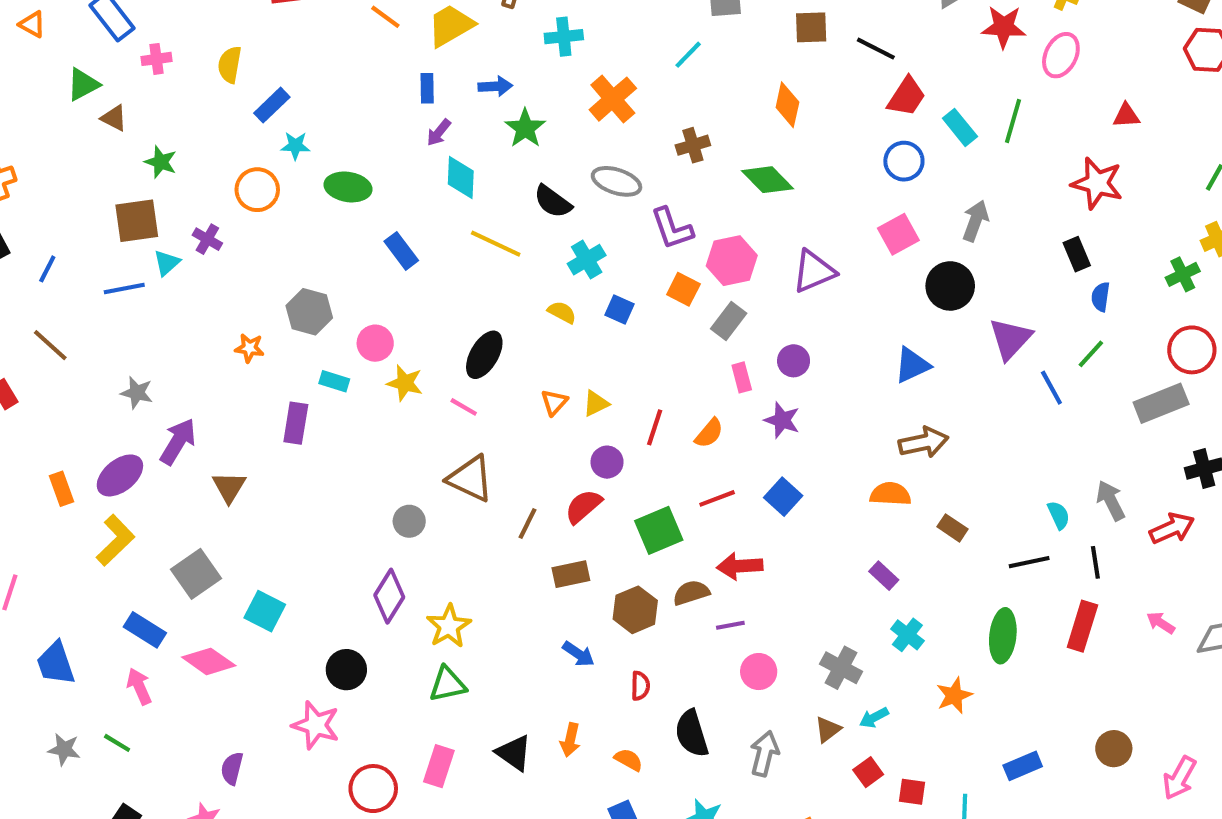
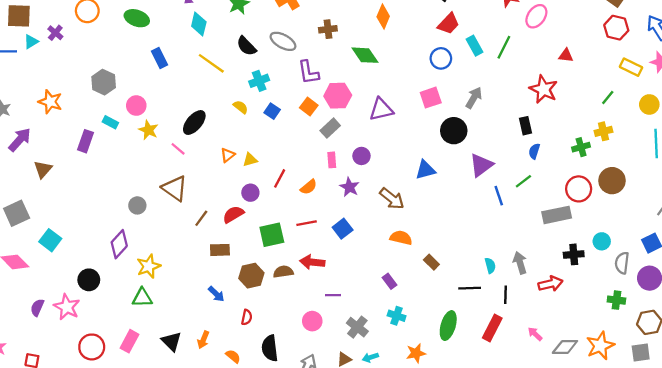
orange star: (249, 348) -> (50, 102), moved, size x1.5
brown arrow: (924, 442) -> (392, 199), moved, turned 40
purple line: (730, 625) -> (333, 295), moved
cyan cross: (907, 635) -> (397, 316), turned -30
purple semicircle: (232, 768) -> (37, 308), moved

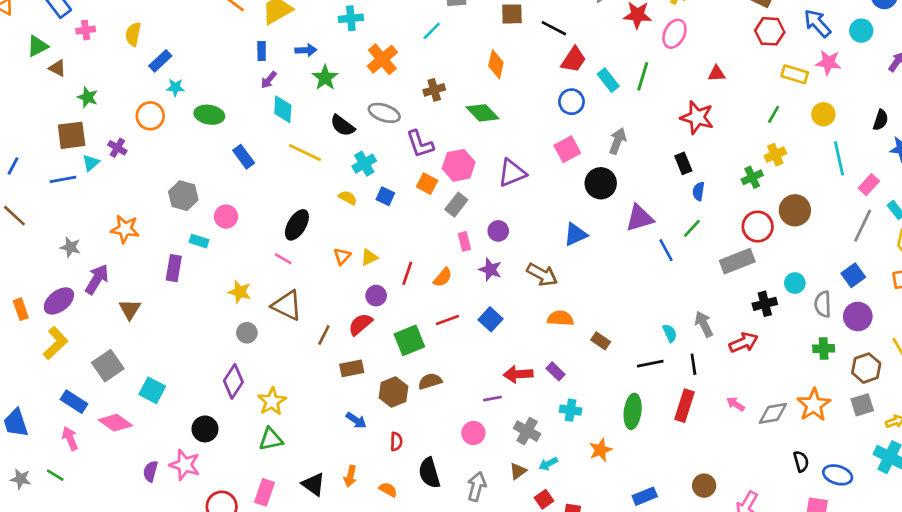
yellow star: (148, 130) -> (240, 292), moved
purple triangle: (481, 165) -> (640, 218), turned 30
red arrow: (312, 262) -> (518, 374), moved

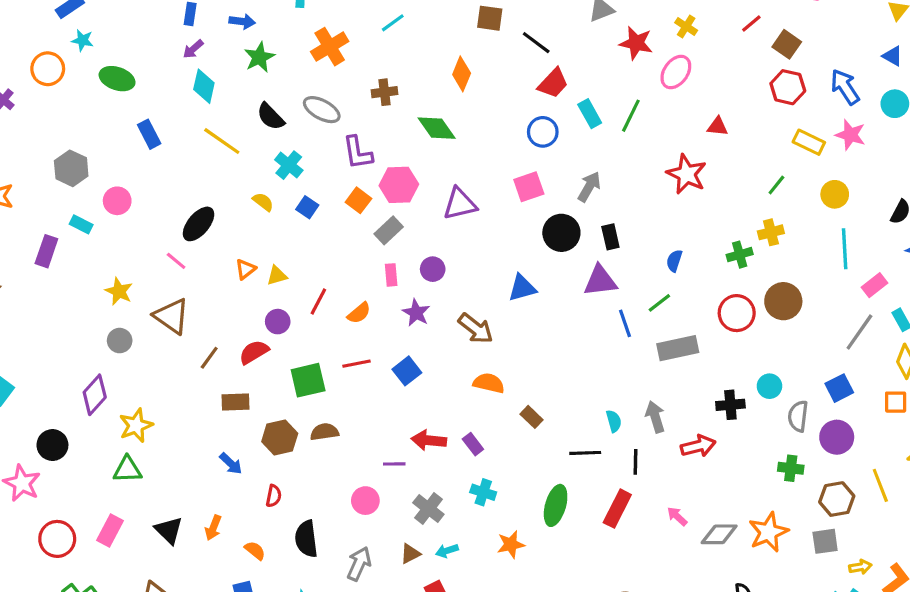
black rectangle: (683, 163) -> (610, 237), moved
cyan cross: (364, 164) -> (289, 165), turned -30
gray rectangle: (737, 261) -> (678, 348), moved

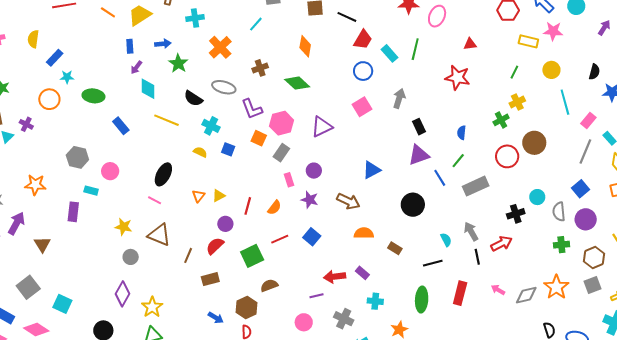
black circle: (561, 233) -> (413, 205), moved
brown hexagon: (280, 438) -> (247, 308), moved
black line: (636, 462) -> (477, 257), moved

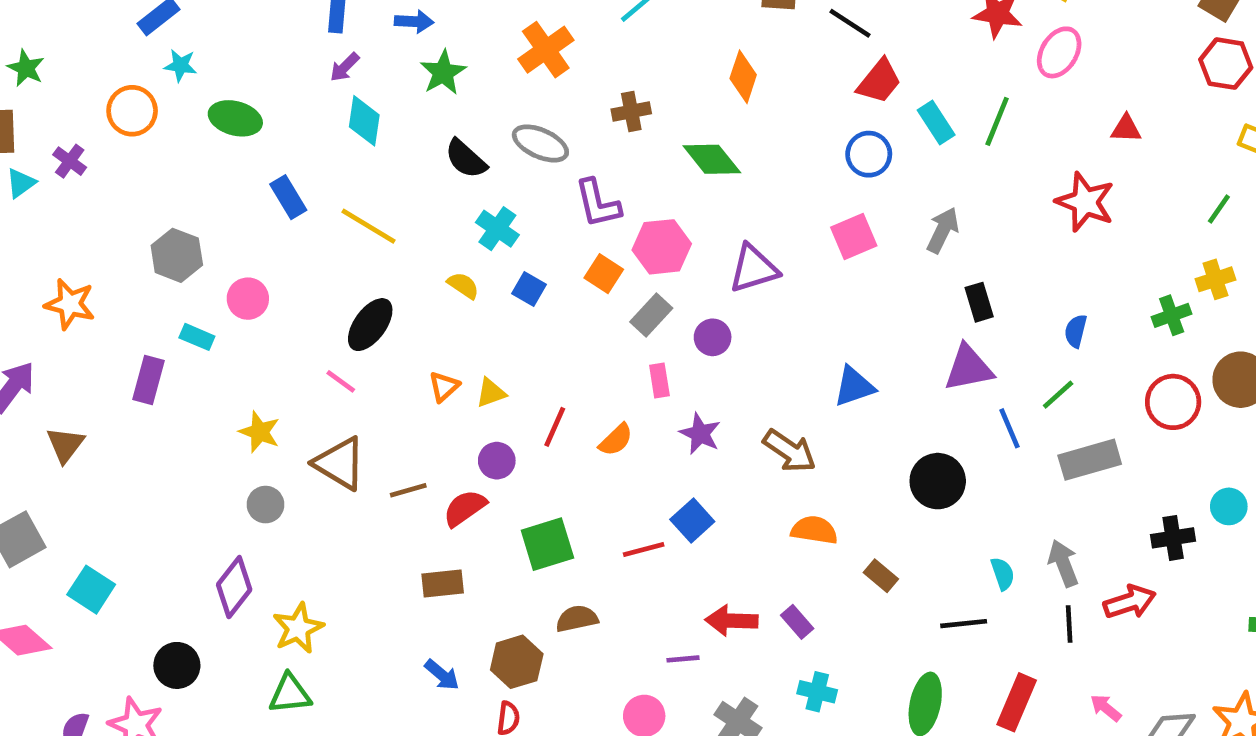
yellow line: (166, 120) -> (368, 226), moved
purple circle: (314, 171) -> (713, 337), moved
red line: (280, 239) -> (644, 549), moved
brown line: (188, 255) -> (408, 490), moved, turned 42

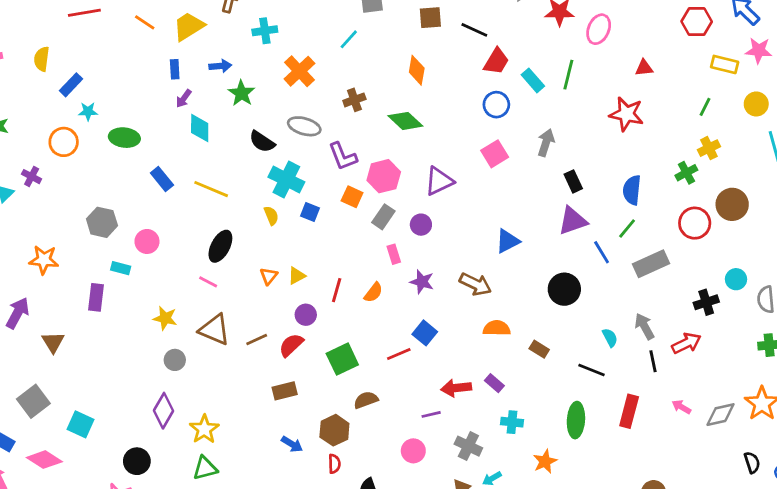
cyan cross: (497, 229) -> (286, 180), size x1.4
yellow semicircle: (463, 285) -> (271, 216), turned 42
blue semicircle: (1076, 331) -> (632, 190), size x1.5
black line: (964, 624) -> (592, 370), turned 36

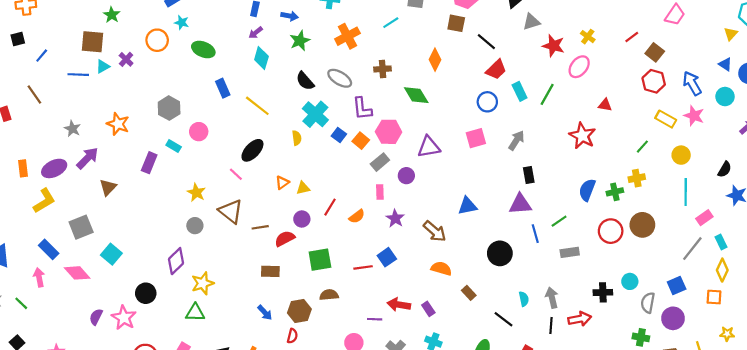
blue semicircle: (632, 190) -> (587, 190), moved
blue square: (310, 212) -> (339, 135), moved
gray rectangle: (651, 264) -> (570, 252), size x0.7

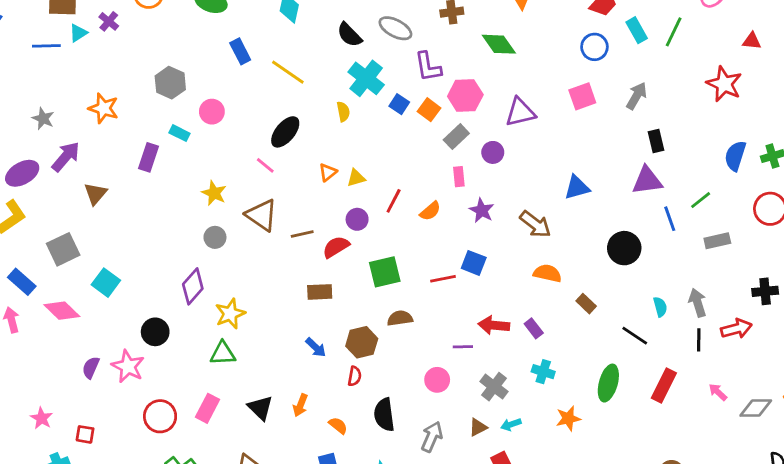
blue square: (387, 257) -> (474, 263), turned -30

